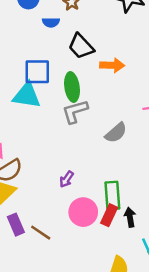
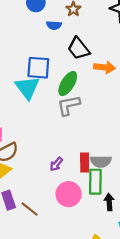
green ellipse: (72, 87) -> (68, 84), turned 35
cyan triangle: (27, 95) -> (27, 88), turned 40
gray semicircle: (116, 133) -> (101, 161), moved, turned 36
red rectangle: (109, 215) -> (85, 163), moved, turned -30

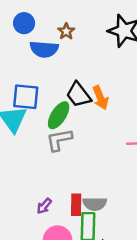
blue semicircle: (54, 25) -> (44, 49), size x1.6
black trapezoid: (79, 48) -> (79, 95), moved
orange arrow: (104, 67) -> (100, 98), turned 60

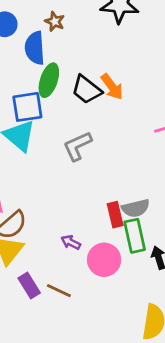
blue semicircle: (44, 49) -> (35, 48), turned 96
green ellipse: (59, 115) -> (49, 80), moved
purple arrow: (44, 206) -> (71, 242), moved, turned 91

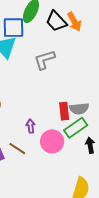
green rectangle: (135, 236) -> (76, 128), turned 60
purple arrow: (71, 242) -> (31, 126), turned 48
brown line: (59, 291) -> (17, 149), moved

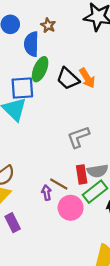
gray L-shape: (45, 60) -> (78, 137), moved
brown line: (17, 149) -> (59, 184), moved

